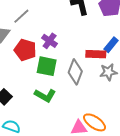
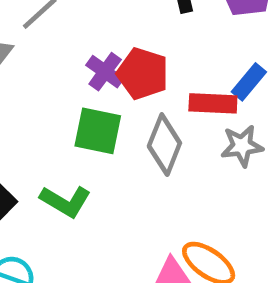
red pentagon: (25, 50) -> (143, 74), moved
green L-shape: (45, 95) -> (66, 201), moved

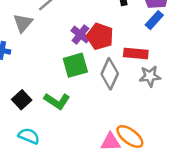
blue rectangle: (249, 82) -> (154, 20), moved
green square: (98, 131) -> (75, 65), turned -30

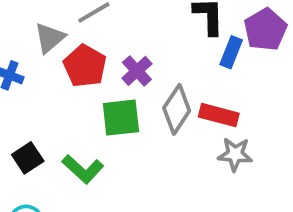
blue rectangle: (154, 20) -> (231, 52), moved, turned -30
red pentagon: (100, 36) -> (85, 66), moved
gray diamond: (110, 74) -> (177, 109), moved

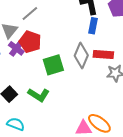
blue rectangle: (231, 52) -> (93, 26), moved
purple cross: (137, 71) -> (16, 48), moved

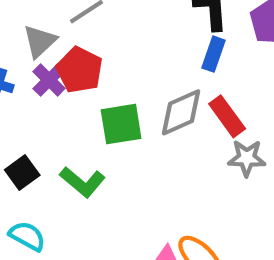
red rectangle: (103, 55) -> (227, 116), turned 42
gray diamond: (81, 56) -> (181, 112), turned 35

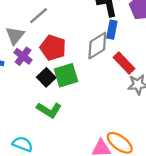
red pentagon: (79, 70) -> (53, 48), moved
gray diamond: (181, 112) -> (97, 46), moved
black square: (22, 172) -> (46, 77), moved

